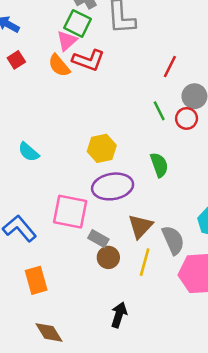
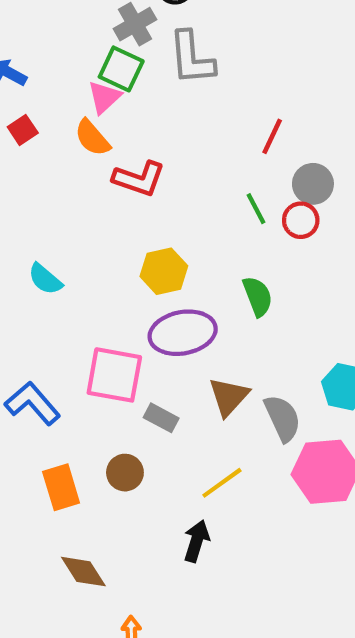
red L-shape: (88, 60) -> (139, 179), moved
brown circle: (108, 257) -> (125, 473), moved
yellow line: (145, 262) -> (222, 483), moved, turned 40

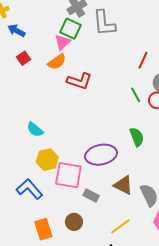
orange semicircle: (92, 138) -> (57, 62), turned -84
yellow hexagon: (164, 271) -> (47, 160), moved
brown triangle: (229, 397) -> (123, 185), turned -45

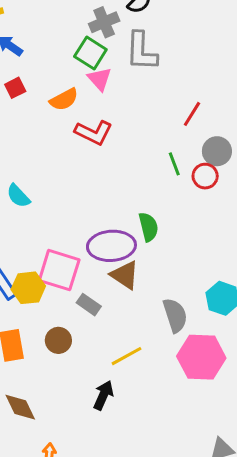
pink triangle: (62, 42) -> (100, 79), moved, turned -36
green semicircle: (137, 137) -> (148, 227), moved
yellow hexagon: (47, 160) -> (28, 288), moved
brown triangle: (123, 185) -> (125, 275), moved

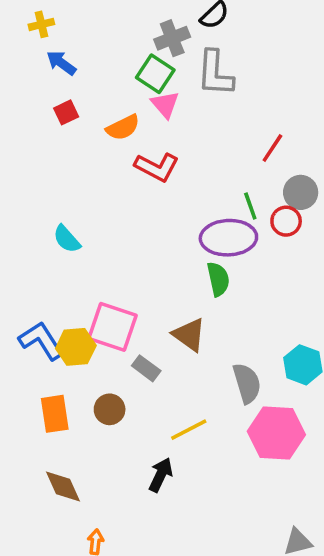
purple ellipse: (111, 246) -> (228, 238), moved

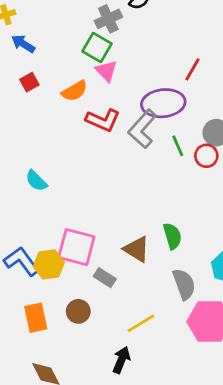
gray L-shape: (215, 73) -> (142, 129), moved, turned 42
red line: (272, 148) -> (193, 69), moved
purple ellipse: (228, 238) -> (163, 103), moved
green semicircle: (218, 279) -> (172, 236), moved

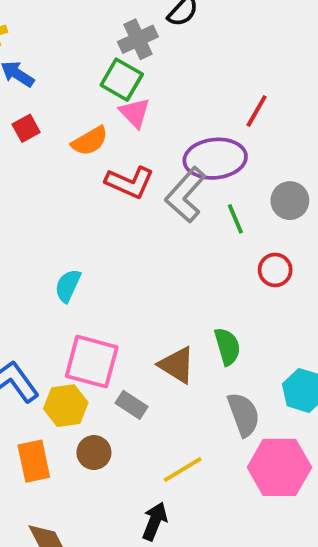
red circle: (206, 156) -> (275, 270), moved
cyan semicircle: (36, 181) -> (68, 286), moved, turned 70
yellow hexagon: (49, 264) -> (66, 406), moved

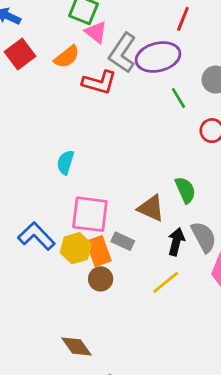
red square: (26, 128) -> (20, 54), size x1.5
gray L-shape: (186, 195) -> (122, 53), moved
orange rectangle: (34, 461) -> (99, 251), moved
black arrow: (155, 521) -> (176, 242), moved

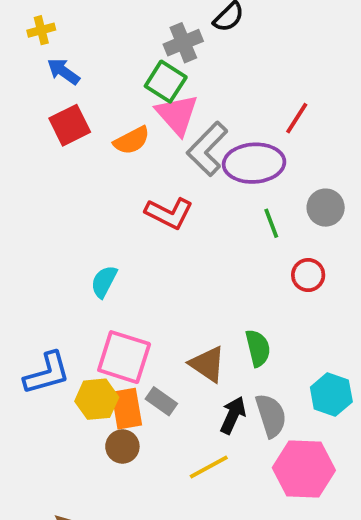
pink triangle: (96, 32) -> (177, 115), size x1.4
red L-shape: (99, 82) -> (169, 213), moved
blue L-shape: (36, 236) -> (47, 373), turned 108

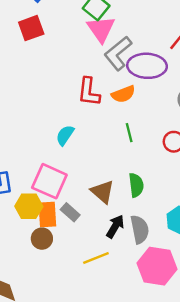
orange semicircle: (132, 140) -> (123, 94), moved
red L-shape: (169, 213) -> (89, 92), turned 64
green line: (271, 223) -> (129, 133), moved
cyan semicircle: (104, 282) -> (65, 135), moved

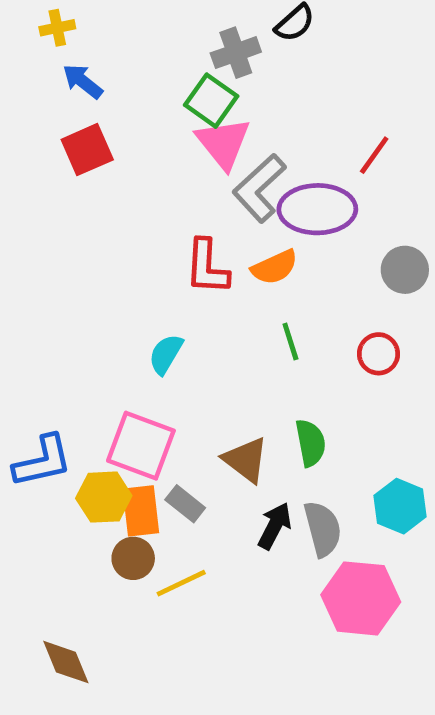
yellow line: (96, 258) -> (181, 583), moved

